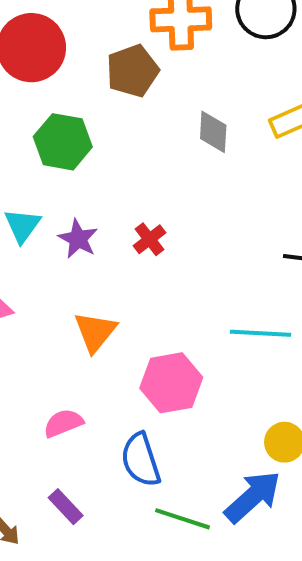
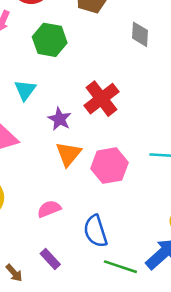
purple star: (78, 239) -> (60, 119), moved
red cross: (149, 239) -> (101, 99), size x1.8
pink hexagon: (171, 383) -> (109, 166), moved

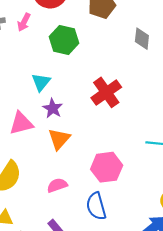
purple star: (60, 119) -> (53, 108), moved
orange triangle: (69, 154) -> (59, 139), moved
pink hexagon: (109, 166) -> (107, 167), moved

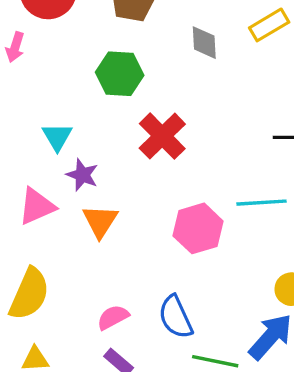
green hexagon: (64, 40) -> (120, 74), moved
pink hexagon: (107, 167) -> (198, 228), moved
pink semicircle: (57, 185) -> (113, 317), moved

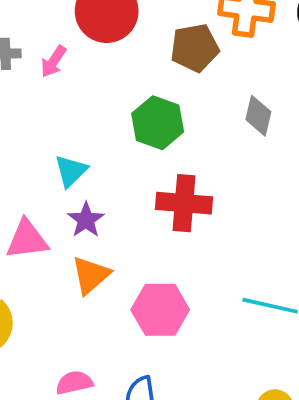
red cross: (162, 136) -> (184, 203), turned 33
pink hexagon: (198, 228) -> (160, 310), moved

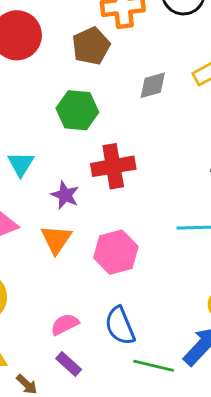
gray diamond: (258, 116) -> (153, 85), turned 76
purple star: (86, 220) -> (65, 195), moved

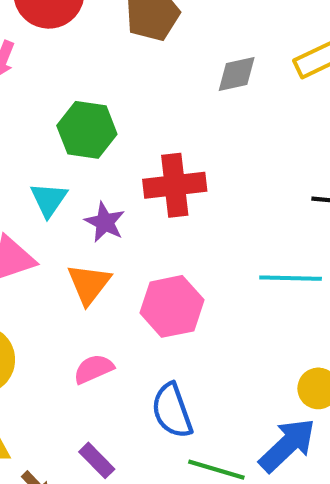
green hexagon: (77, 110) -> (87, 130), moved
cyan triangle: (21, 164) -> (49, 200), moved
pink semicircle: (65, 324) -> (94, 369), moved

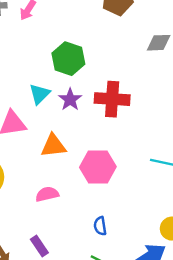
purple star: (105, 222) -> (70, 99), moved
orange triangle: (89, 284) -> (53, 146), turned 36
blue semicircle: (172, 411) -> (100, 226), moved, size x0.6

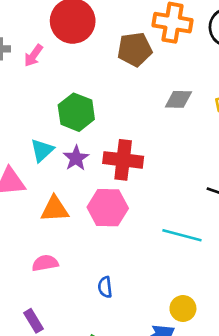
pink hexagon: (98, 167) -> (108, 208), moved
blue semicircle: (100, 226) -> (105, 287), moved

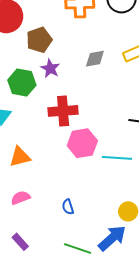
brown pentagon: (135, 49) -> (39, 40), moved
purple star: (76, 158) -> (50, 68), moved
pink hexagon: (108, 208) -> (82, 143), moved

